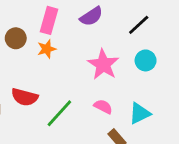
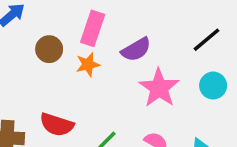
purple semicircle: (91, 16) -> (136, 49), moved

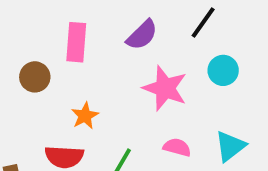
purple semicircle: (136, 49) -> (142, 35), moved
orange star: (88, 65) -> (85, 116), moved

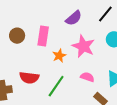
pink rectangle: (76, 42) -> (43, 36), moved
orange star: (85, 116) -> (59, 56), moved

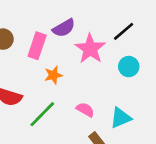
purple semicircle: (74, 18) -> (64, 28), moved
pink star: (83, 46) -> (90, 49), moved

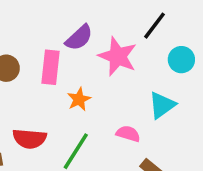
cyan circle: (129, 67) -> (181, 60), moved
cyan triangle: (121, 118) -> (162, 105), moved

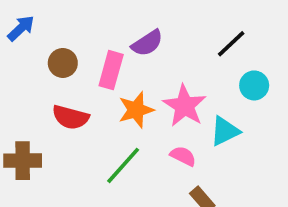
pink star: (118, 56) -> (185, 106), moved
orange star: (79, 99) -> (136, 110), size x1.4
red semicircle: (29, 139) -> (71, 117), moved

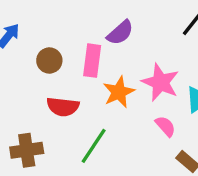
pink semicircle: (183, 156) -> (165, 126), turned 30
green line: (123, 165) -> (94, 146), moved

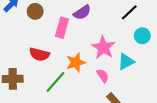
brown circle: (49, 60) -> (35, 11), moved
orange star: (119, 92) -> (76, 63), moved

